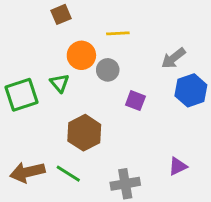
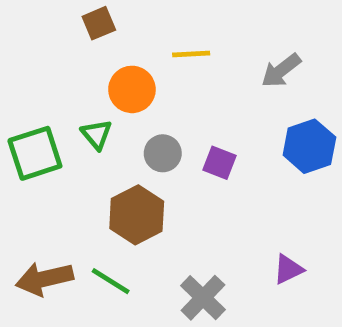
gray arrow: (173, 58) -> (281, 71), moved
gray circle: (108, 70) -> (163, 153), moved
gray cross: (125, 184) -> (203, 298), turned -36

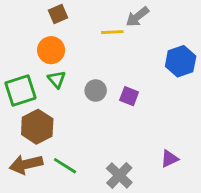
gray arrow: (281, 71) -> (137, 17), moved
orange circle: (132, 89) -> (51, 50), moved
blue hexagon: (309, 146) -> (181, 61), moved
brown hexagon: (137, 215) -> (37, 127), moved

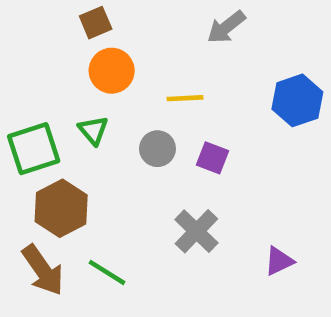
yellow line: (112, 32) -> (185, 98), moved
orange circle: (51, 50) -> (112, 71), moved
brown arrow: (26, 164) -> (43, 270), turned -112
gray cross: (119, 175) -> (196, 231), moved

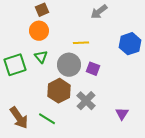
orange circle: (112, 71) -> (39, 31), moved
gray circle: (157, 149) -> (69, 65), size x1.5
brown hexagon: (61, 208) -> (59, 91), moved
purple triangle: (279, 261) -> (122, 114), turned -32

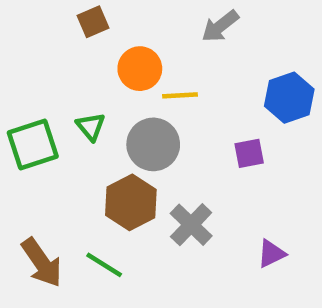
orange circle: (39, 31) -> (140, 69), moved
purple square: (93, 69) -> (249, 153), moved, turned -32
purple triangle: (122, 114) -> (271, 254), turned 32

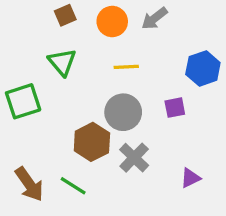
orange circle: (140, 69) -> (112, 22), moved
green triangle: (91, 127) -> (62, 62), moved, size x1.4
gray circle: (153, 144) -> (123, 112), moved

